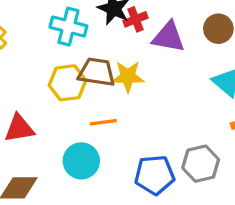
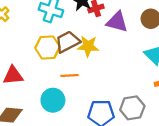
brown trapezoid: (97, 72) -> (67, 42), turned -40

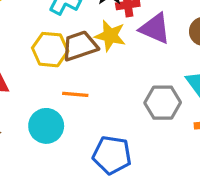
yellow star: (88, 46) -> (110, 36), moved
gray hexagon: (132, 108) -> (163, 103), moved

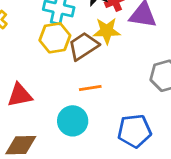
yellow hexagon: (50, 50) -> (55, 38), moved

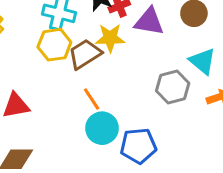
orange line: (90, 88) -> (92, 99), turned 65
cyan circle: (73, 121) -> (102, 128), moved

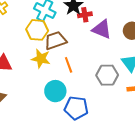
yellow star: (110, 38) -> (41, 59), moved
orange line: (92, 99) -> (69, 65), moved

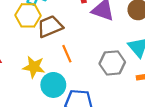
yellow star: (41, 59) -> (34, 67), moved

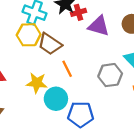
brown trapezoid: (50, 26) -> (50, 44), turned -120

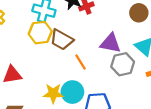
purple triangle: (99, 26) -> (110, 43), moved
yellow star: (37, 83) -> (53, 93), moved

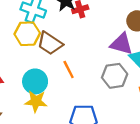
purple triangle: (110, 43) -> (121, 44), moved
cyan circle: (72, 92) -> (35, 81), moved

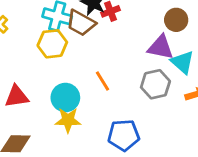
brown trapezoid: (50, 43) -> (81, 23), moved

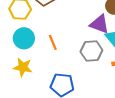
cyan circle: (65, 98) -> (24, 38), moved

